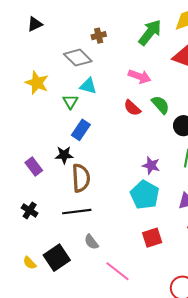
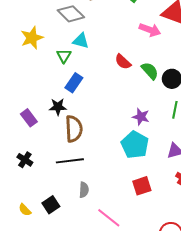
pink arrow: (140, 76) -> (150, 30), moved
yellow star: (37, 83) -> (32, 38), turned 30
green semicircle: (160, 105) -> (150, 71), moved
gray semicircle: (91, 242) -> (84, 190), turned -140
black square: (57, 258) -> (51, 205), size x0.7

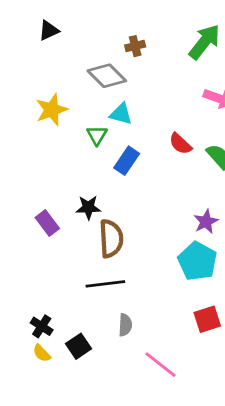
blue rectangle: (74, 83) -> (127, 161), moved
purple star: (141, 117) -> (206, 222), turned 30
black cross: (25, 160) -> (42, 326), moved

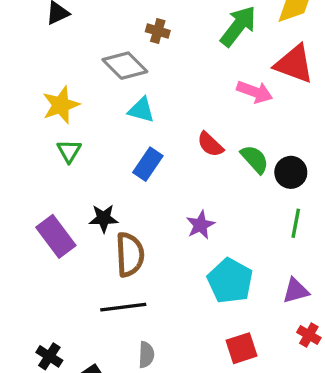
brown cross: (135, 46) -> (158, 31), turned 30
green triangle: (97, 135) -> (69, 151), moved
purple star: (206, 222) -> (200, 225), moved
purple rectangle: (47, 223) -> (56, 236), size x1.4

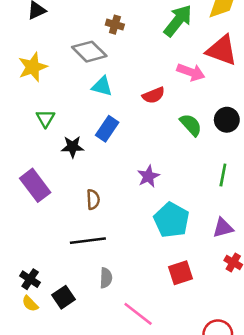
yellow star: (61, 105) -> (33, 67), moved
red semicircle: (210, 144) -> (154, 95), moved, turned -65
black circle: (291, 172) -> (227, 120), moved
black star: (104, 218) -> (72, 147), moved
brown semicircle: (130, 255) -> (93, 199), size x0.6

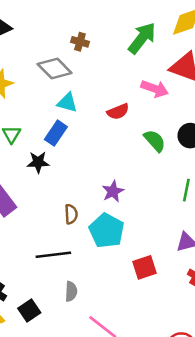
blue rectangle: (107, 129) -> (56, 133), moved
brown semicircle: (93, 199) -> (71, 214), moved
cyan pentagon: (172, 220) -> (107, 231), moved
red square: (181, 273) -> (145, 267), moved

